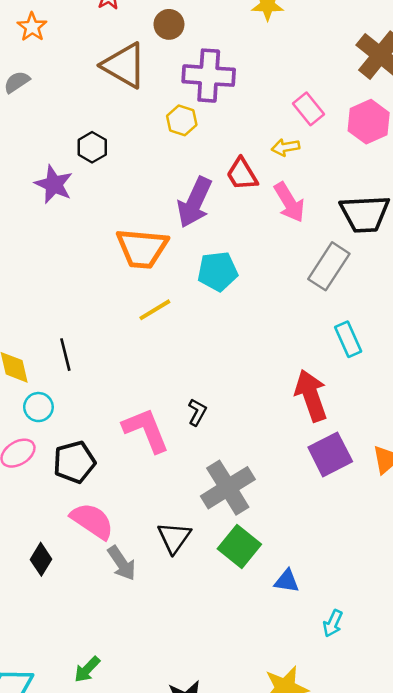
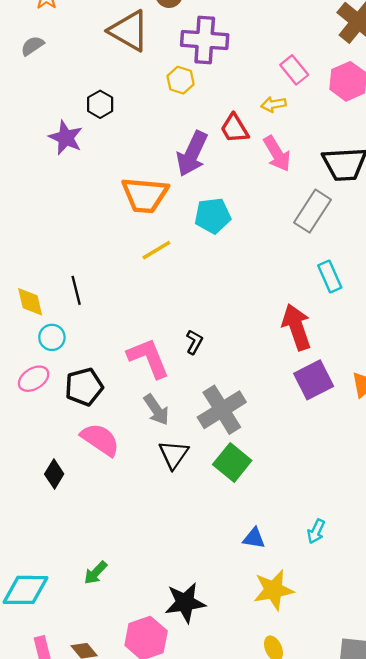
gray arrow: (122, 563) -> (156, 410), moved
blue triangle: (287, 581) -> (254, 538), moved

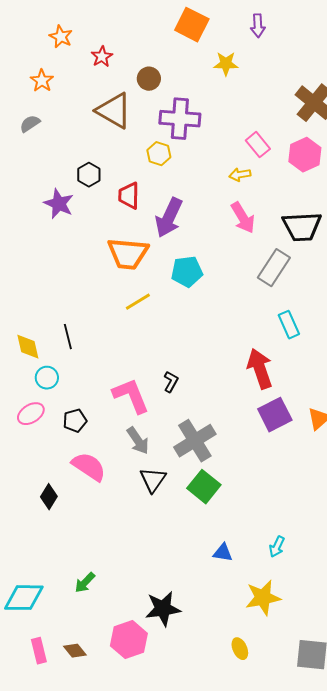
red trapezoid: (234, 128) -> (129, 196), moved, turned 32
black pentagon: (84, 387) -> (75, 421), size x0.7
yellow star: (274, 590) -> (263, 598), moved

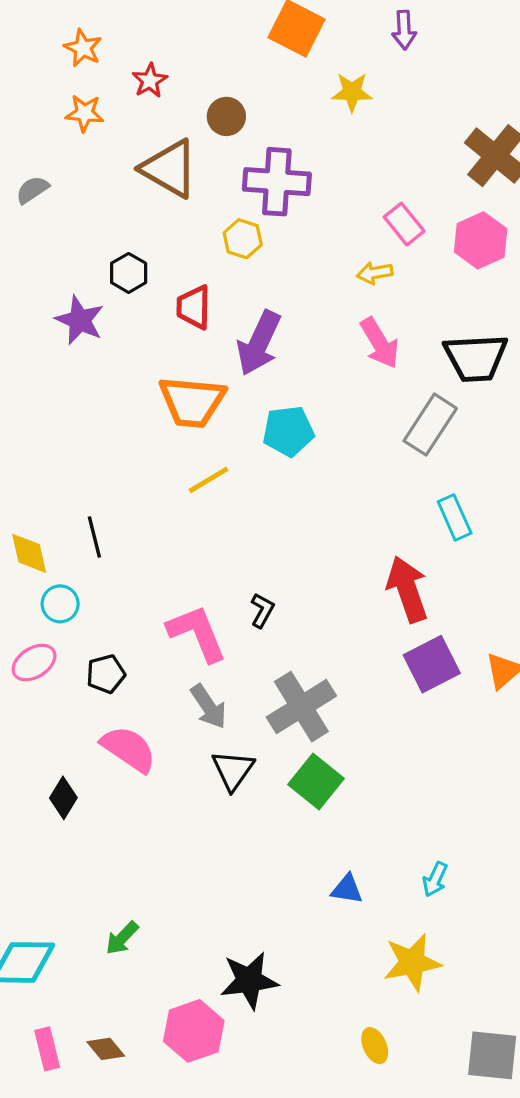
orange star: (42, 81) -> (85, 113), moved, turned -30

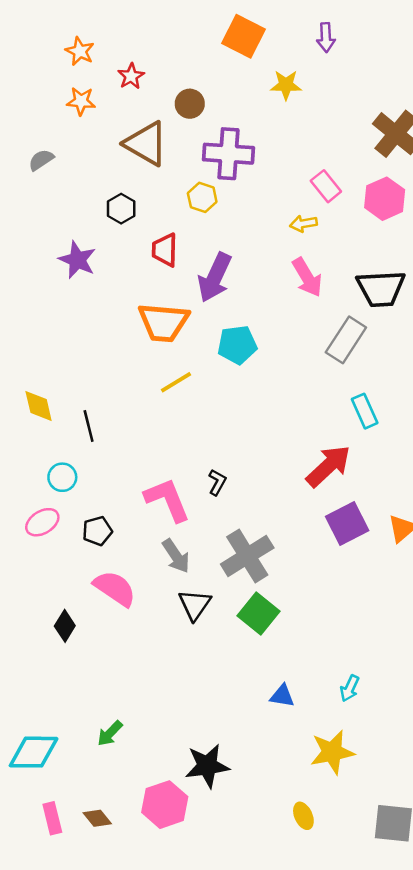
black hexagon: (129, 273) -> (121, 209), moved
yellow diamond: (29, 553) -> (39, 406), moved
red arrow: (407, 589) -> (328, 466), turned 66

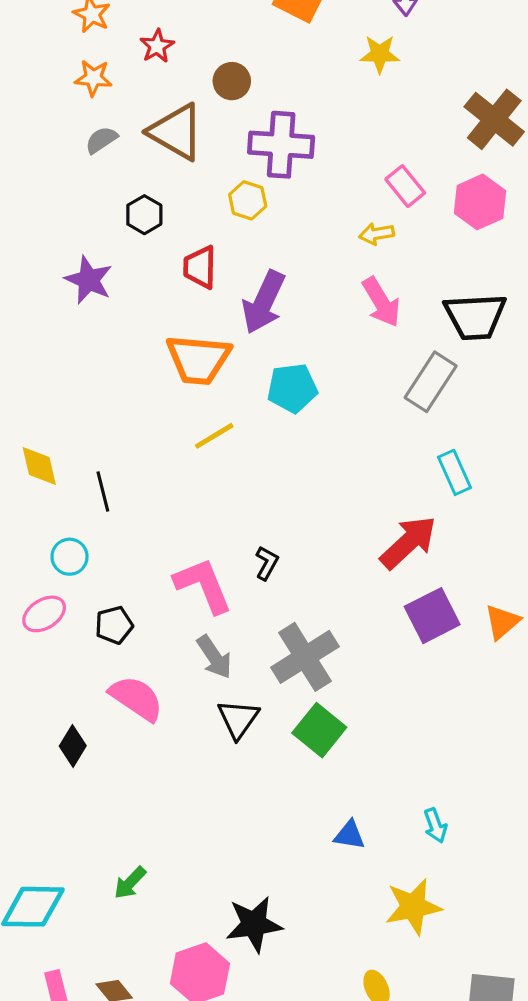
yellow star: (286, 85) -> (380, 54), moved
gray semicircle: (41, 160) -> (101, 140), moved
cyan arrow: (350, 688) -> (435, 826), turned -45

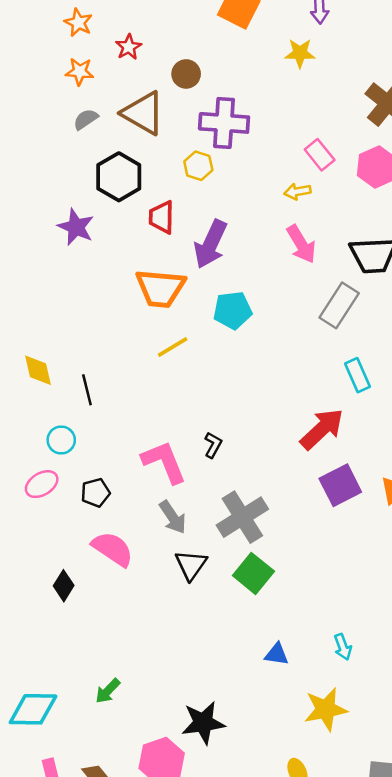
black hexagon: (144, 215) -> (119, 177), size x1.6

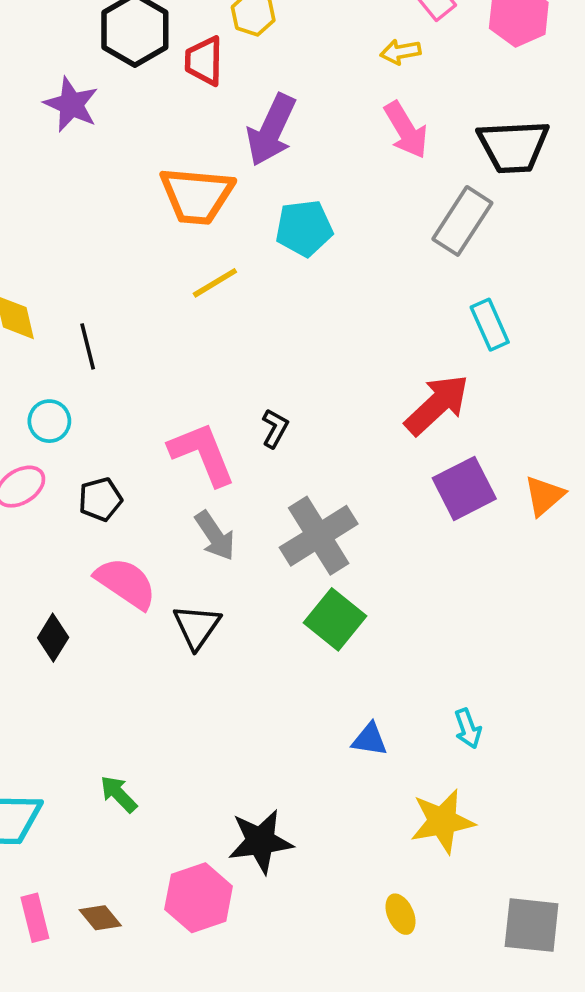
red trapezoid: (162, 217) -> (204, 61), moved
black triangle: (191, 565) -> (197, 627), moved
green arrow: (108, 691) -> (119, 794), turned 92

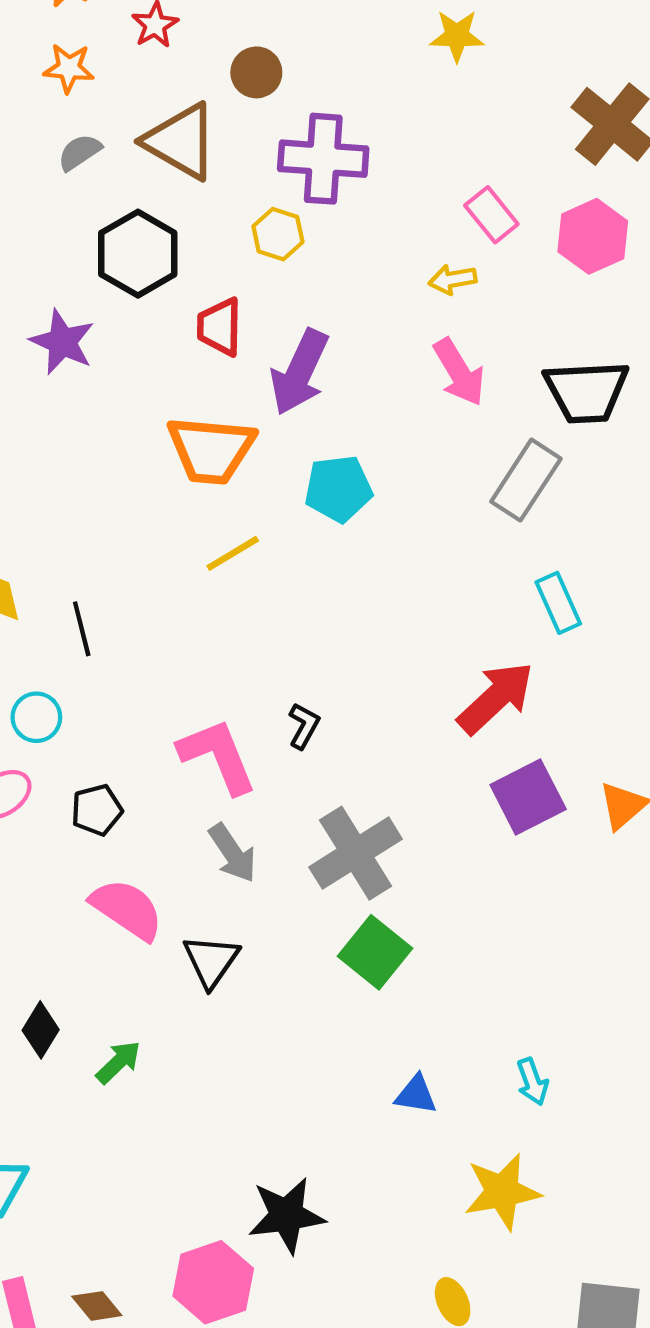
red trapezoid: (204, 61) -> (220, 327), moved
black diamond: (53, 638) -> (41, 1030), moved
green arrow: (119, 794) -> (118, 1062), moved, turned 90

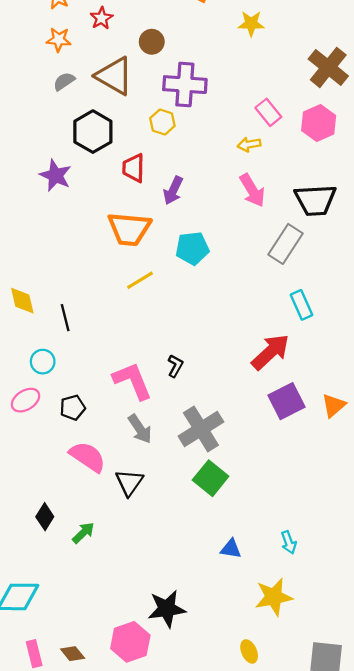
purple arrow: (299, 372) -> (173, 190), size x0.7

